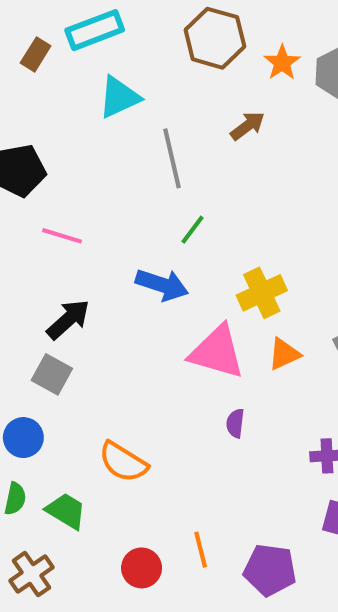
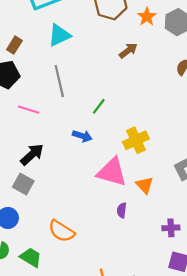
brown rectangle: (36, 54) -> (14, 45), moved
gray line: (172, 158) -> (59, 81), moved
blue arrow: (162, 285) -> (82, 136), size x0.7
orange triangle: (284, 354) -> (145, 185), moved, turned -48

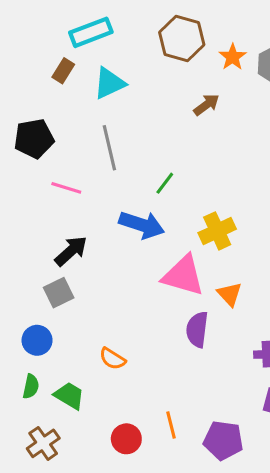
brown rectangle: (14, 45) -> (63, 71), moved
blue arrow: (82, 136) -> (142, 225), size x1.6
gray square: (23, 184) -> (59, 293), turned 35
purple semicircle: (122, 210) -> (197, 329), size x1.6
orange semicircle: (61, 231) -> (112, 359), size x0.7

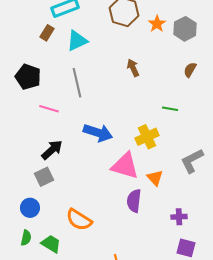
brown arrow: (206, 105) -> (133, 68), moved, turned -78
black pentagon: (34, 139) -> (28, 77), turned 30
green line: (165, 183) -> (170, 109), moved, turned 63
orange semicircle: (112, 359) -> (79, 220), size x1.5

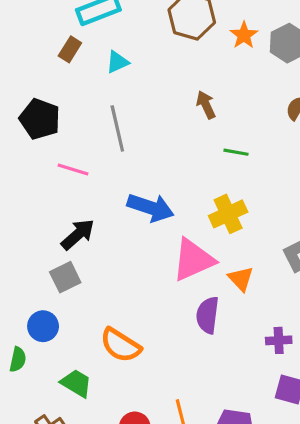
cyan triangle: (77, 41) -> (117, 62), size x0.7
green line: (170, 109) -> (236, 152), moved
pink triangle: (125, 166) -> (193, 260), turned -40
green semicircle: (26, 238) -> (18, 359), moved

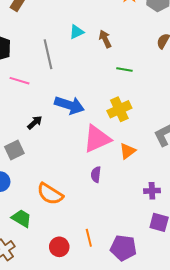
cyan triangle: (117, 62) -> (77, 32), moved
black arrow: (78, 234) -> (35, 123), moved, size x0.7
orange triangle: (241, 279) -> (128, 151), turned 36
purple semicircle: (208, 315) -> (96, 174), moved, size x0.7

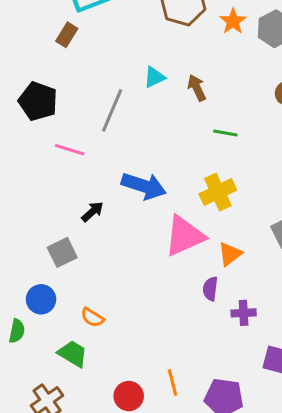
gray line: (48, 54) -> (112, 110), turned 36
purple semicircle: (96, 174) -> (210, 289), moved
purple cross: (152, 191) -> (244, 313), moved
orange semicircle: (50, 194) -> (92, 317), moved, size x0.6

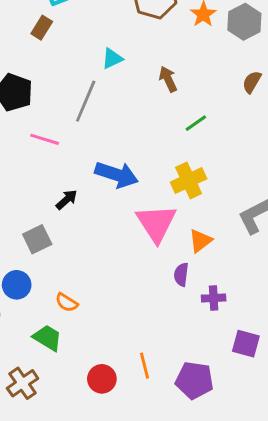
cyan triangle: (154, 77) -> (112, 58), moved
green line: (225, 133) -> (196, 123), turned -45
pink triangle: (185, 236) -> (156, 223), turned -39

